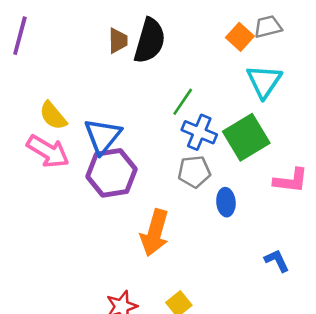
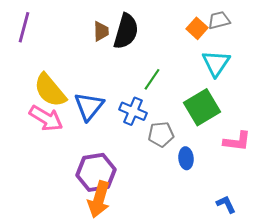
yellow semicircle: (53, 116) -> (50, 90), size x1.5
blue cross: (199, 132) -> (133, 111), moved
purple hexagon: (112, 173) -> (96, 172), moved
orange arrow: (155, 233) -> (99, 199), moved

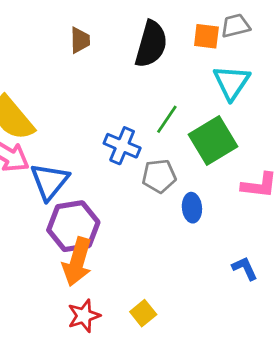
orange square: (197, 28) -> (206, 36), turned -35
black semicircle: (126, 31) -> (151, 44), moved
green line: (152, 79) -> (167, 119), moved
blue triangle: (89, 106) -> (50, 181), moved

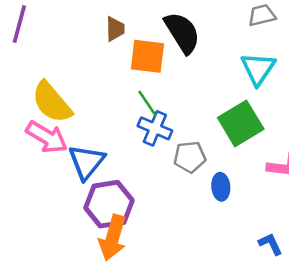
orange square: (206, 36) -> (147, 56), moved, size x1.4
black semicircle: (151, 44) -> (182, 33), turned -48
green line: (167, 119) -> (147, 103), moved, turned -68

